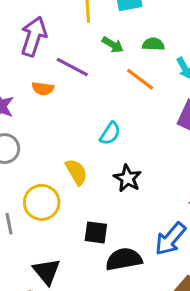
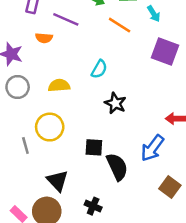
yellow semicircle: (76, 172) -> (59, 85), moved, turned -60
black semicircle: (124, 259) -> (117, 167), turned 80

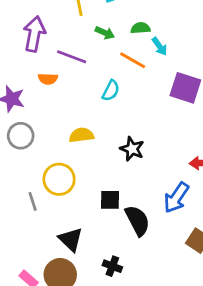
cyan arrow: (154, 14) -> (160, 46), moved
cyan semicircle: (99, 69) -> (111, 91), moved
yellow semicircle: (59, 85) -> (81, 135), moved

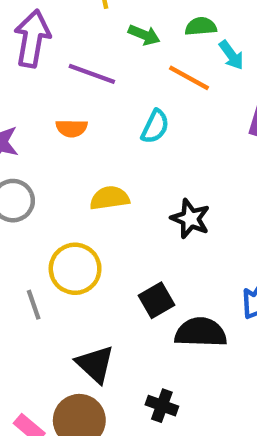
orange semicircle: (48, 79) -> (72, 128), moved
black square: (110, 200) -> (157, 300), turned -30
black semicircle: (137, 221) -> (201, 332), turned -60

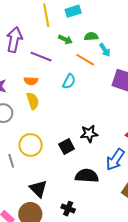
yellow semicircle: (110, 198) -> (33, 101), moved, turned 78
black star: (190, 219) -> (89, 134), moved, turned -30
black square: (157, 300) -> (67, 147), moved

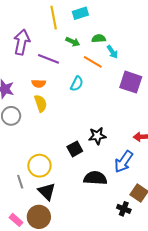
yellow circle: (31, 145) -> (39, 166), moved
gray line: (11, 161) -> (20, 182), moved
black cross: (68, 209) -> (124, 209), moved

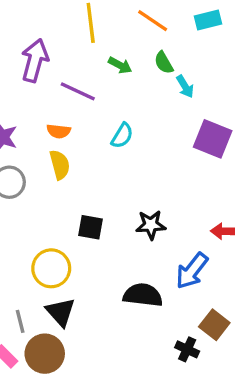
cyan rectangle: (80, 13) -> (208, 20), moved
green semicircle: (99, 38) -> (164, 63), turned -120
orange line: (93, 62) -> (153, 21), moved
black square: (75, 149) -> (90, 227), moved, turned 35
gray line: (20, 182) -> (20, 321), moved

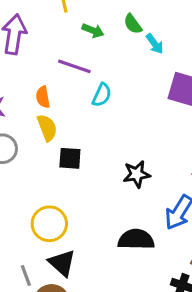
purple line: (78, 91) -> (74, 66), moved
orange semicircle: (59, 131) -> (43, 97), turned 80
black square: (90, 227) -> (70, 158), moved

